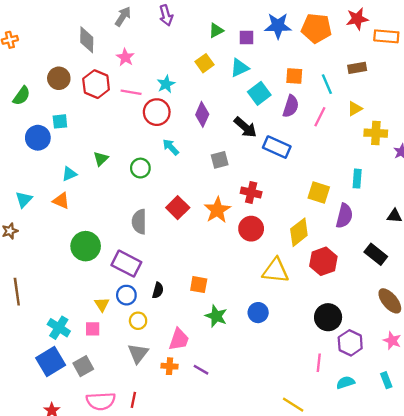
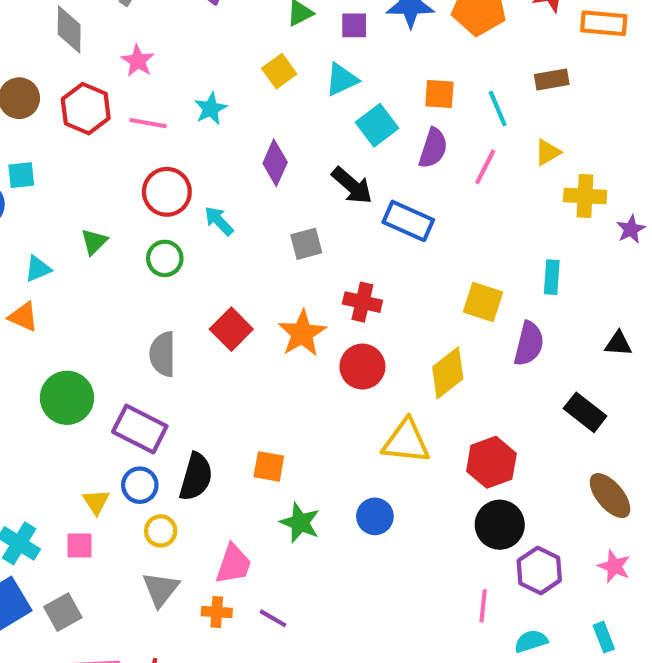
red circle: (157, 112) -> (167, 192), moved
red hexagon: (323, 261) -> (491, 462), moved
black semicircle: (158, 290) -> (196, 477), size x1.6

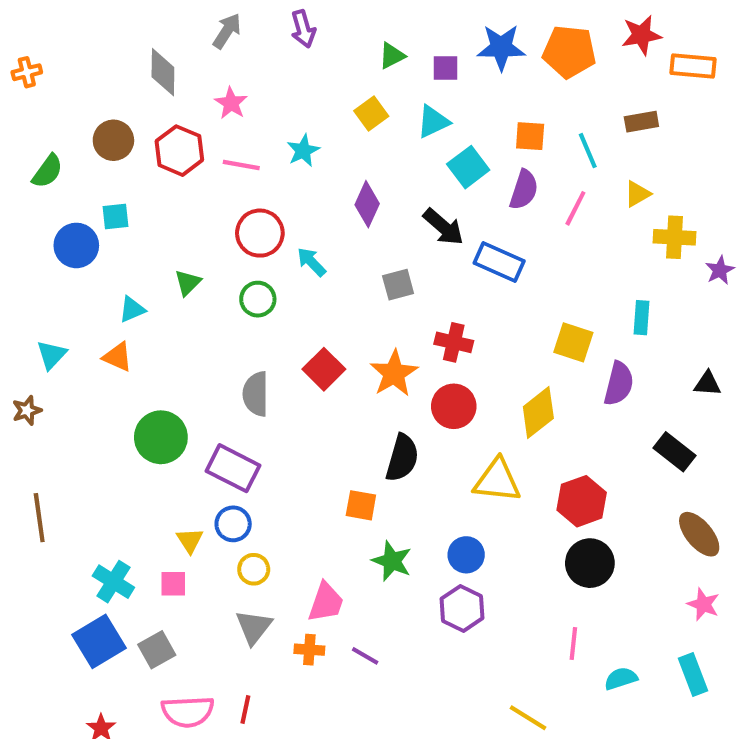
black semicircle: (196, 477) -> (402, 458), moved
purple hexagon: (539, 570) -> (462, 608), moved
cyan rectangle: (604, 637) -> (693, 674), size x1.4

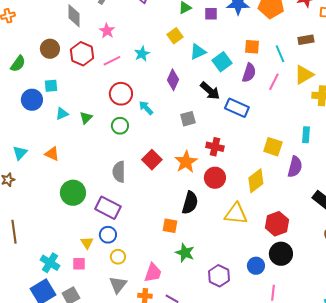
cyan triangle: (433, 122) -> (198, 52), moved
pink line: (241, 165) -> (112, 61), turned -36
yellow triangle: (637, 194) -> (304, 75), size x1.5
cyan triangle: (132, 309) -> (62, 114), moved
blue circle: (466, 555) -> (256, 266), moved

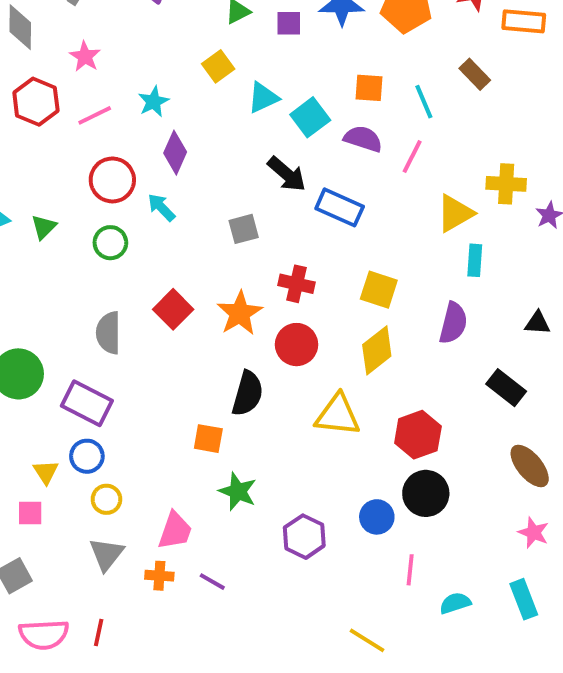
brown rectangle: (306, 40) -> (475, 74), turned 56
purple semicircle: (249, 73) -> (363, 139), turned -90
yellow triangle: (304, 75) -> (455, 213), moved
purple diamond: (173, 80) -> (175, 153), moved
yellow square: (273, 147) -> (379, 290), moved

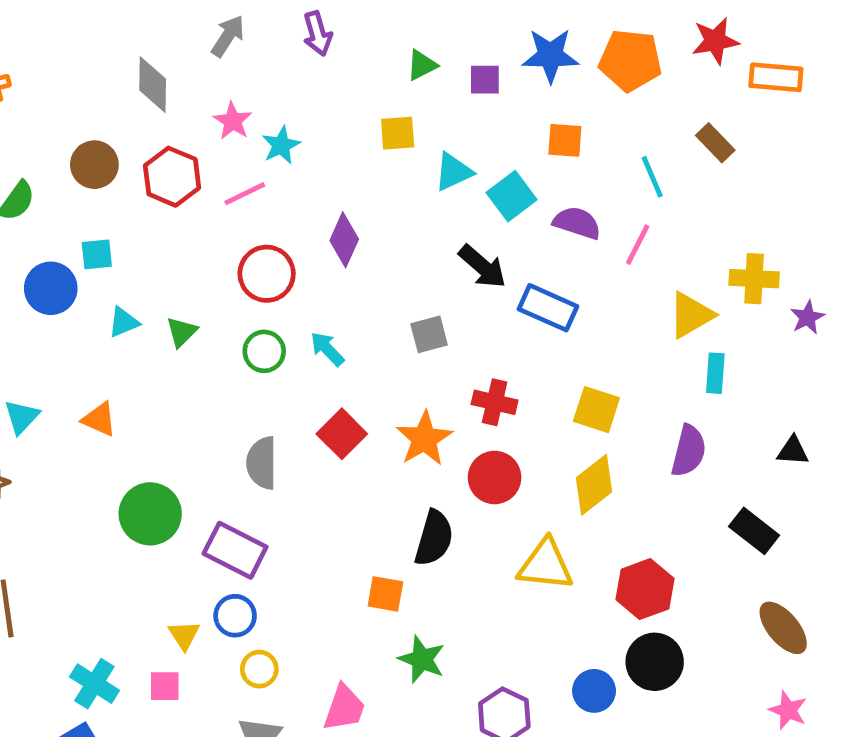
yellow square: (218, 66) -> (398, 133), turned 32
orange square: (369, 88) -> (565, 140), moved
cyan star: (153, 102) -> (281, 145), moved
cyan arrow: (161, 207) -> (327, 349), moved

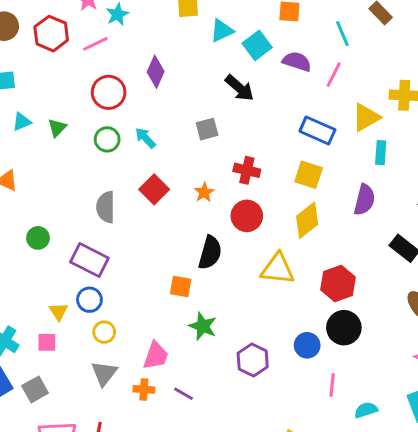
blue rectangle: (548, 308) -> (317, 131), moved
orange star: (424, 439) -> (204, 192), size x0.6
green circle: (150, 514) -> (38, 238), size x0.6

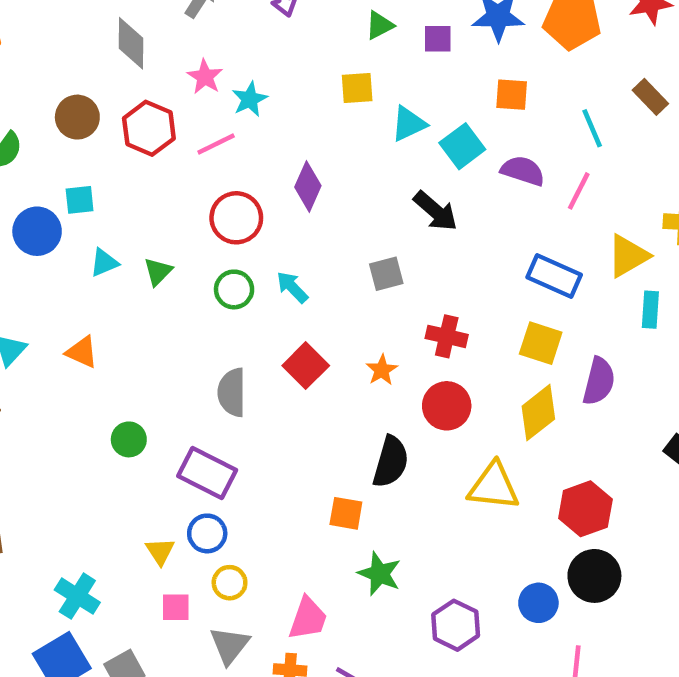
purple semicircle: (364, 200) -> (599, 381), moved
pink square: (47, 342) -> (176, 607), moved

